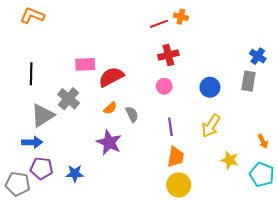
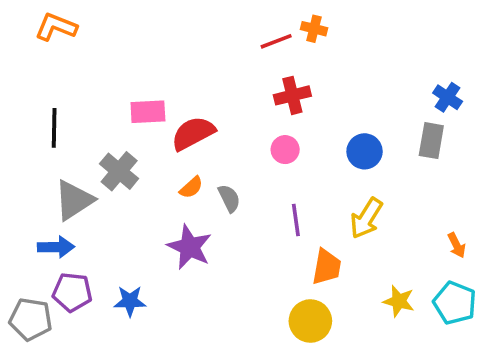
orange trapezoid: (176, 157) -> (327, 267), moved
yellow star: (230, 160) -> (399, 301), moved

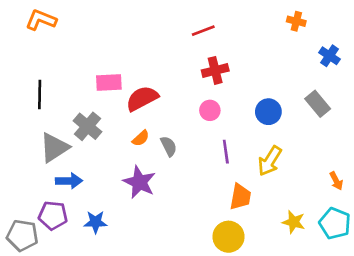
orange cross: (314, 29) -> (296, 21), moved
blue cross: (448, 97) -> (330, 56), moved
gray rectangle: (431, 141) -> (318, 104), turned -50
purple line: (296, 220) -> (226, 152), moved
blue arrow: (56, 247) -> (69, 181), moved

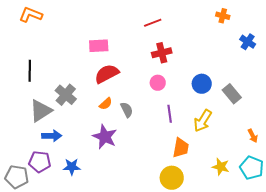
pink rectangle: (109, 82) -> (99, 46), moved
gray rectangle: (318, 104) -> (232, 94), moved

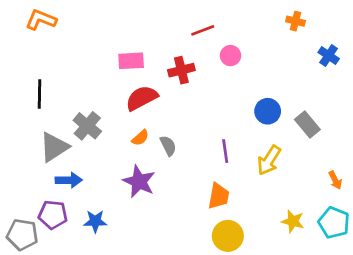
red cross: (162, 53) -> (181, 70), moved
pink circle: (158, 83) -> (230, 56), moved
orange trapezoid: (181, 148) -> (219, 196), moved

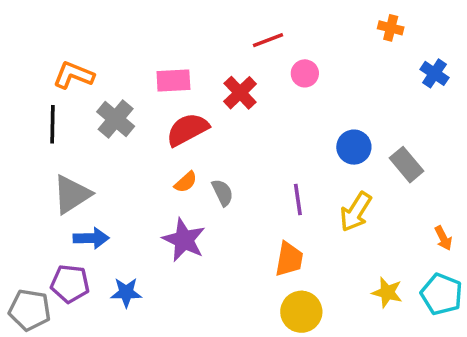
orange L-shape: (41, 20) -> (74, 75), moved
red cross: (181, 70) -> (240, 93), turned -30
gray cross: (87, 126) -> (116, 119), moved

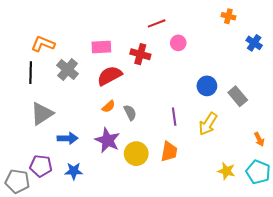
red cross: (240, 93) -> (140, 54), turned -30
blue arrow: (91, 238) -> (68, 138), moved
yellow circle: (301, 312) -> (136, 154), moved

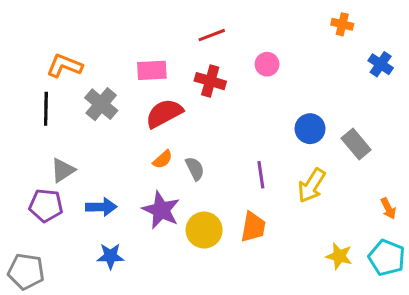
red line: (157, 23) -> (212, 35), moved
gray triangle: (42, 114) -> (63, 170), size x0.7
purple pentagon: (41, 166) -> (46, 205), moved

